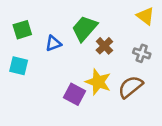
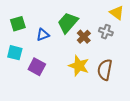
gray cross: (142, 53) -> (106, 32), moved
brown semicircle: (131, 87) -> (105, 70), turned -40
purple square: (75, 94) -> (37, 67), moved

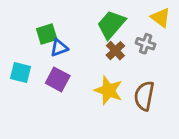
green trapezoid: (68, 23) -> (111, 24), moved
green square: (18, 24) -> (47, 34), moved
purple square: (37, 67) -> (58, 79), moved

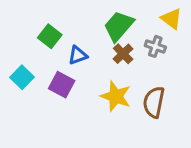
green square: (47, 34) -> (50, 36), turned -35
blue triangle: (59, 48) -> (78, 55), moved
cyan square: (21, 73) -> (22, 77), turned 30

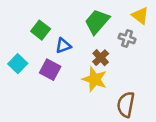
brown cross: (123, 54) -> (101, 58), moved
brown semicircle: (154, 102) -> (126, 104), moved

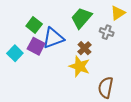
yellow triangle: (140, 16) -> (118, 13), turned 49
blue triangle: (63, 46) -> (53, 38), size x1.6
purple square: (50, 70) -> (36, 46), moved

